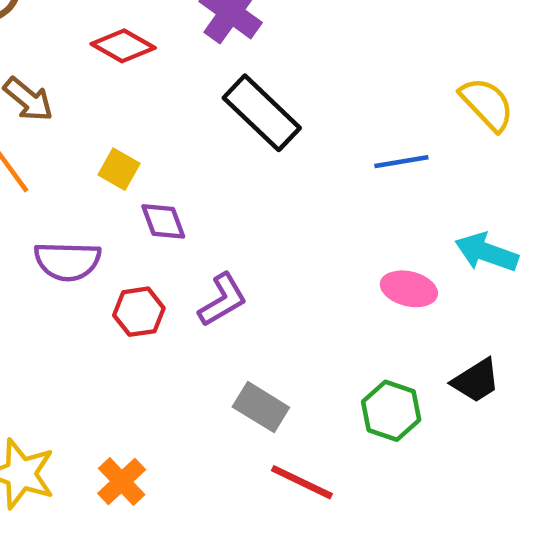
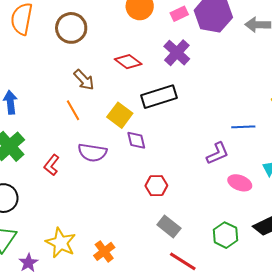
black rectangle: (262, 113) -> (159, 97), moved, turned -68
yellow square: (119, 169) -> (120, 115), size x1.4
purple L-shape: (223, 300) -> (218, 153), moved
red hexagon: (139, 312) -> (156, 186), moved

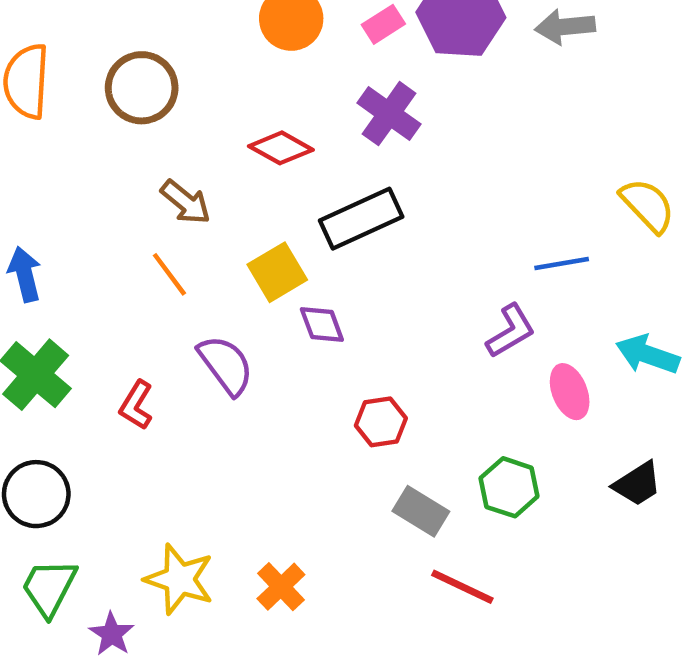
yellow square: (120, 115) -> (277, 272), turned 30
purple semicircle: (92, 153) -> (226, 365), turned -128
pink ellipse: (240, 183) -> (570, 392), turned 55
green hexagon: (225, 235) -> (509, 487), moved

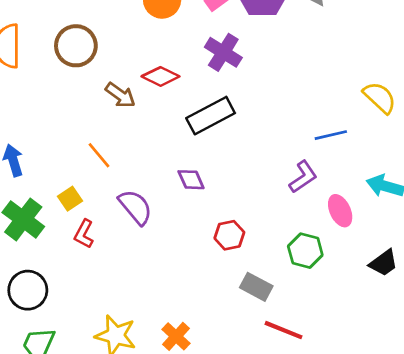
brown arrow: (186, 202) -> (120, 95), moved
yellow square: (277, 272) -> (70, 199), moved, size x0.7
green hexagon: (509, 487) -> (305, 251), moved

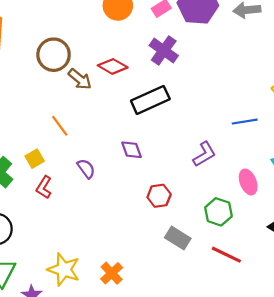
brown circle: (76, 46) -> (54, 55), moved
purple L-shape: (303, 177) -> (204, 154), moved
purple semicircle: (135, 207) -> (86, 169), size x0.7
red line: (283, 330) -> (226, 255), moved

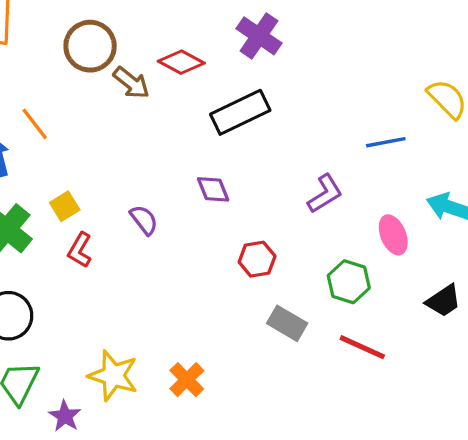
orange line: (60, 126) -> (35, 124), moved

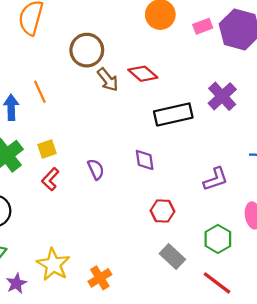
purple cross: (259, 36) -> (222, 96), moved

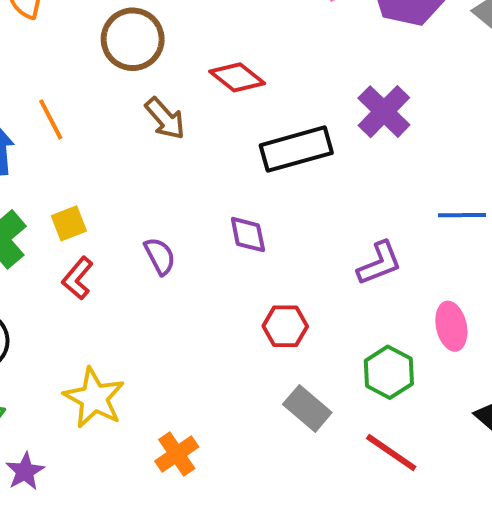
brown arrow: (108, 80) -> (165, 118), moved
yellow star: (53, 265) -> (94, 398), moved

